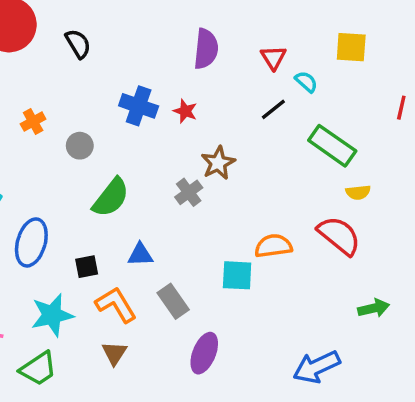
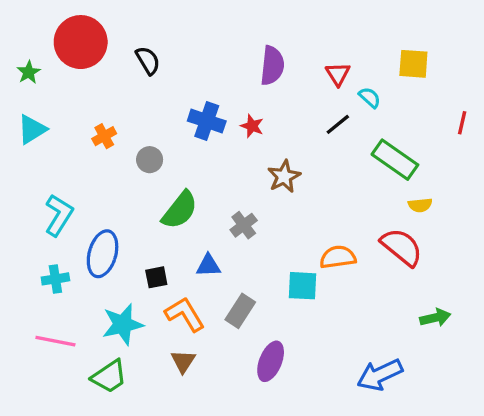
gray cross: (189, 192) -> (244, 225), moved
gray rectangle: (173, 301) -> (240, 311), turned 68

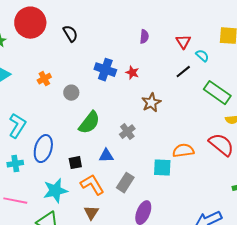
purple semicircle: (272, 66) -> (144, 37), size x0.6

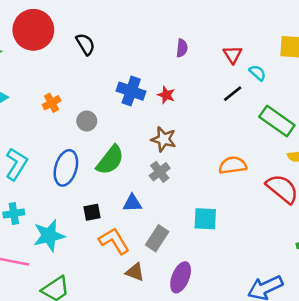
brown star: (151, 103) -> (164, 139), moved, turned -30
blue ellipse: (43, 149) -> (66, 168), moved
orange semicircle: (183, 151) -> (233, 165), moved
cyan star: (55, 191) -> (49, 236), moved
brown triangle: (91, 213) -> (135, 272), moved, turned -42

